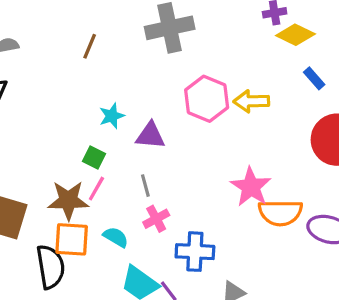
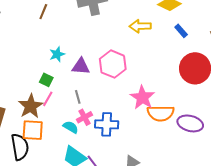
pink hexagon: (207, 99) -> (113, 64), moved
yellow arrow: (251, 101) -> (140, 26), moved
brown star: (68, 200) -> (31, 106), turned -30
cyan semicircle: (116, 237) -> (71, 127), moved
blue cross: (195, 252) -> (107, 124), moved

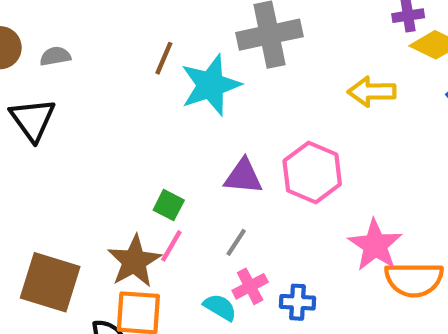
cyan star: (57, 54) -> (211, 85), moved, size x1.8
gray line: (78, 97) -> (236, 242), turned 48
blue cross: (107, 124) -> (298, 302), size x0.7

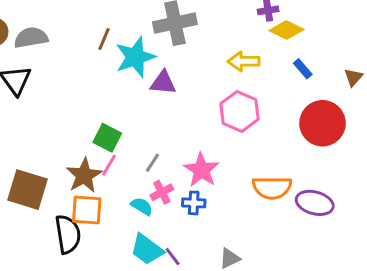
gray semicircle: (55, 56) -> (31, 38), size x1.6
pink hexagon: (312, 173) -> (239, 111), moved
purple triangle: (243, 177) -> (163, 83), moved
green square: (169, 205) -> (107, 138), size x1.4
pink star: (375, 245) -> (201, 170), moved

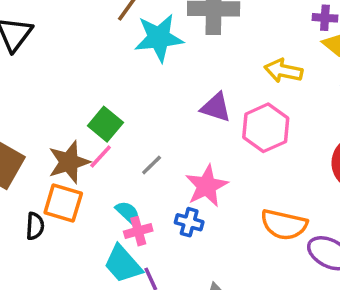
purple triangle: (163, 83) -> (216, 107), moved
pink cross: (162, 192) -> (138, 231), moved
black semicircle: (68, 234) -> (35, 226), size x0.6

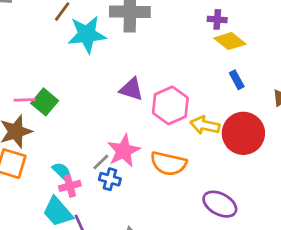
yellow arrow: (283, 71) -> (205, 125), moved
pink line: (101, 157) -> (25, 100), moved, turned 45
gray line: (152, 165) -> (101, 162), moved
orange semicircle: (284, 225) -> (168, 164), moved

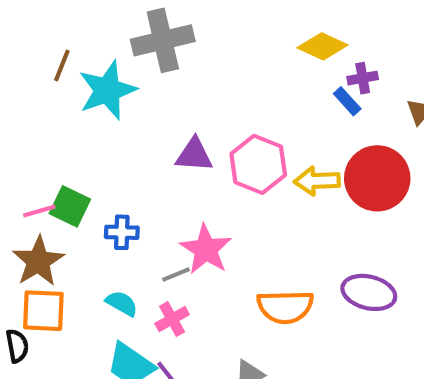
purple cross: (217, 19) -> (363, 78), moved
gray line: (101, 162) -> (176, 275), turned 36
orange semicircle: (168, 164) -> (285, 307), moved
blue cross: (110, 179) -> (122, 232), moved
pink cross: (70, 186) -> (172, 319), moved

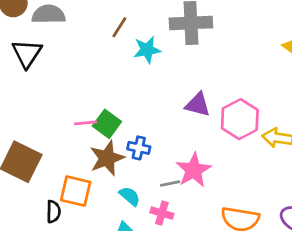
cyan star: (107, 90) -> (147, 50), size x0.7
brown star: (38, 261) -> (107, 158), moved
pink cross: (172, 319) -> (162, 213), turned 35

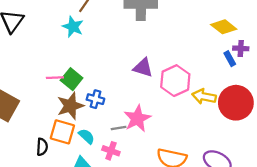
cyan star: (147, 50) -> (73, 27), moved, turned 30
orange square: (76, 191) -> (62, 132), moved
black semicircle: (53, 212) -> (42, 147), moved

